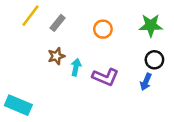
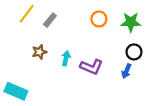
orange circle: (103, 29) -> (99, 19), moved
brown star: (56, 56) -> (39, 52), moved

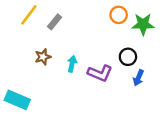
orange circle: (99, 19) -> (119, 15), moved
black circle: (134, 52) -> (128, 57), moved

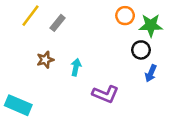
black circle: (128, 57) -> (141, 50), moved
purple L-shape: (100, 73) -> (105, 94), moved
blue arrow: (138, 78) -> (151, 73), moved

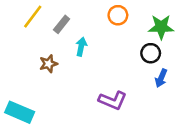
orange circle: (125, 16) -> (118, 15), moved
cyan arrow: (76, 67) -> (81, 47), moved

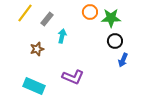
green star: (161, 27) -> (111, 18), moved
purple L-shape: (113, 100) -> (73, 77), moved
cyan rectangle: (20, 112) -> (34, 86), moved

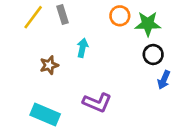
gray rectangle: (47, 19) -> (62, 14), moved, turned -56

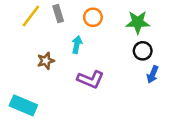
orange circle: (120, 16) -> (93, 17), moved
purple L-shape: (97, 103) -> (90, 79), moved
cyan rectangle: (45, 115) -> (23, 105), moved

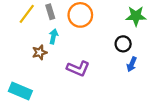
orange circle: (93, 17) -> (80, 15), size x1.5
green star: (138, 22) -> (136, 16), moved
cyan arrow: (77, 45) -> (54, 36), moved

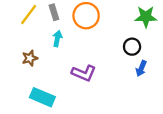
brown star: (40, 52) -> (30, 58), moved
cyan rectangle: (20, 91) -> (42, 97), moved

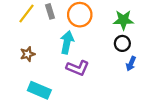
green star: (146, 17) -> (123, 20), moved
cyan arrow: (57, 39) -> (67, 42), moved, size x1.5

